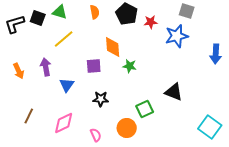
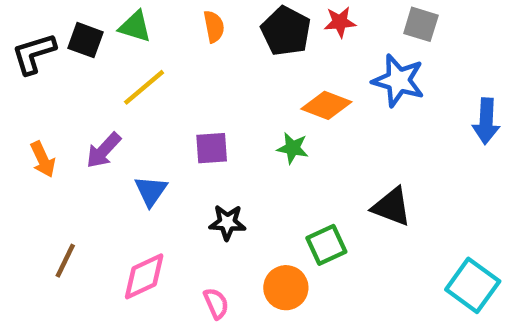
red star: (151, 22) -> (340, 22), moved
blue star: (177, 36) -> (398, 81), turned 30
orange diamond: (113, 47) -> (326, 105), moved, turned -65
purple arrow: (46, 67) -> (104, 150), turned -126

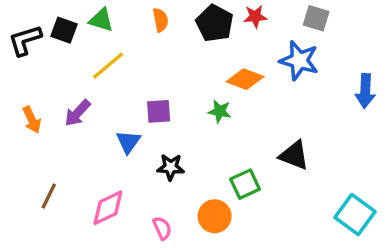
blue triangle: (151, 191) -> (128, 142), moved

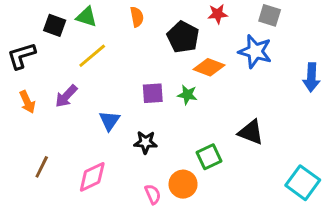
black pentagon: (215, 23) -> (183, 37), moved
black L-shape: (25, 40) -> (22, 56), moved
purple square: (159, 111) -> (153, 93), moved
pink semicircle: (162, 228) -> (153, 194), moved

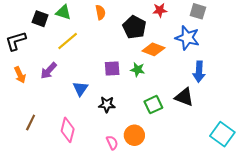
blue arrow: (311, 77) -> (199, 72), moved
green square: (209, 157) -> (153, 105), moved
pink diamond: (92, 177) -> (68, 130), turned -50

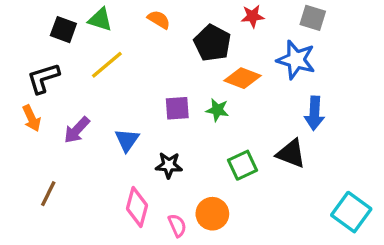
orange semicircle: (100, 12) -> (159, 20), turned -48
black L-shape: (16, 41) -> (43, 78), moved
purple arrow: (49, 71) -> (77, 130), moved
pink diamond: (68, 130) -> (137, 207), moved

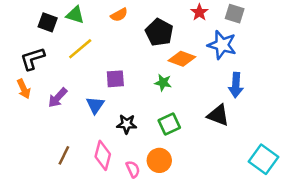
red star: (253, 16) -> (199, 12), moved, turned -30
orange semicircle: (159, 20) -> (119, 15), turned 120
purple square: (177, 108) -> (115, 79), moved
green square: (242, 165) -> (169, 124), moved
brown line: (48, 194) -> (64, 155), moved

